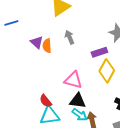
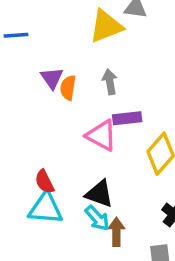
purple rectangle: (99, 52) -> (127, 118), moved
pink triangle: (73, 80) -> (101, 135), moved

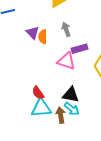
brown arrow: (116, 232) -> (61, 115), moved

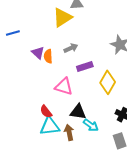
gray arrow: (66, 29) -> (71, 48), turned 88
pink triangle: (66, 61) -> (64, 87), moved
cyan arrow: (72, 109) -> (91, 125), moved

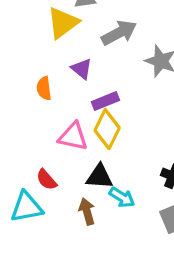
gray arrow: (71, 48) -> (119, 33), moved, size x1.5
purple triangle: (38, 53) -> (82, 69), moved
yellow diamond: (108, 82) -> (107, 129), moved
cyan triangle: (50, 126) -> (26, 207), moved

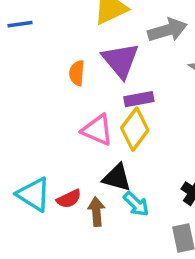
purple triangle: (82, 69) -> (120, 60), size x1.6
red semicircle: (47, 180) -> (69, 199), moved, turned -85
cyan triangle: (26, 207) -> (34, 194), turned 32

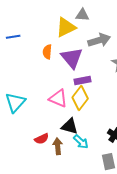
orange semicircle: (77, 73) -> (47, 52), moved
cyan triangle: (34, 194) -> (15, 102), moved, turned 40

